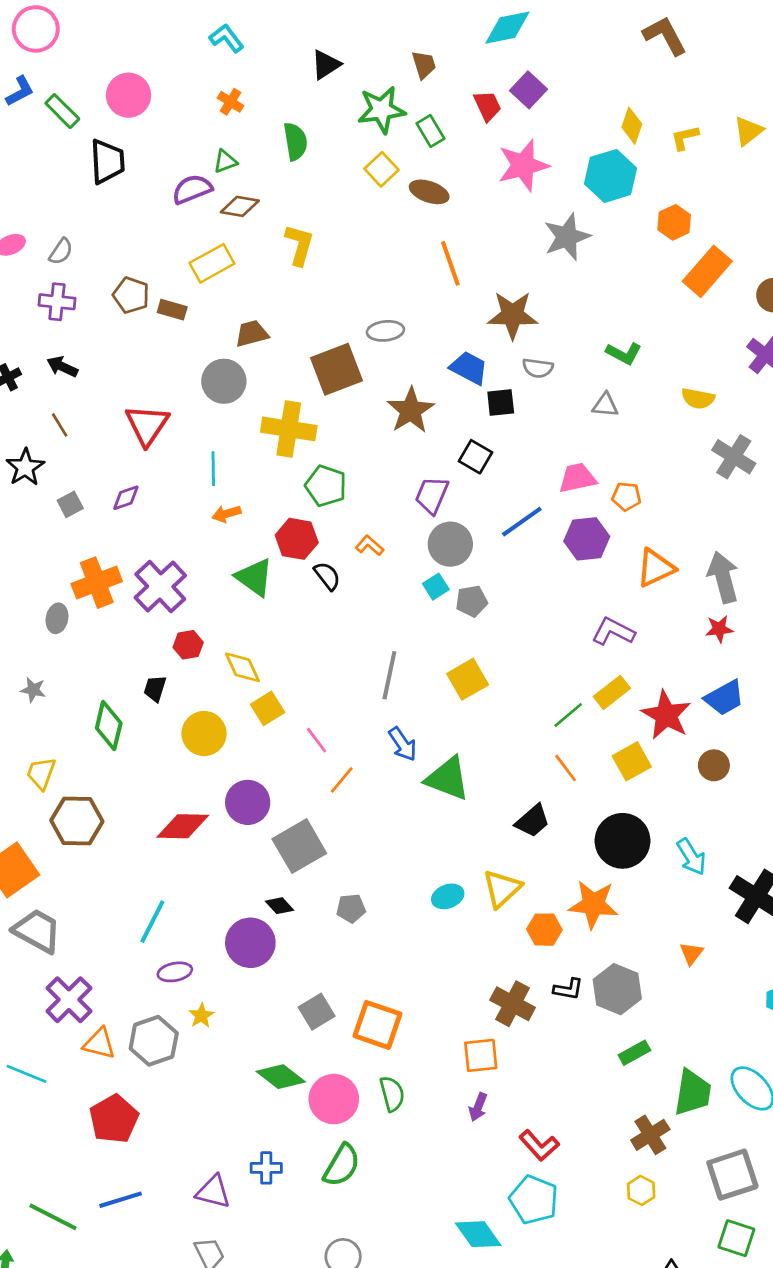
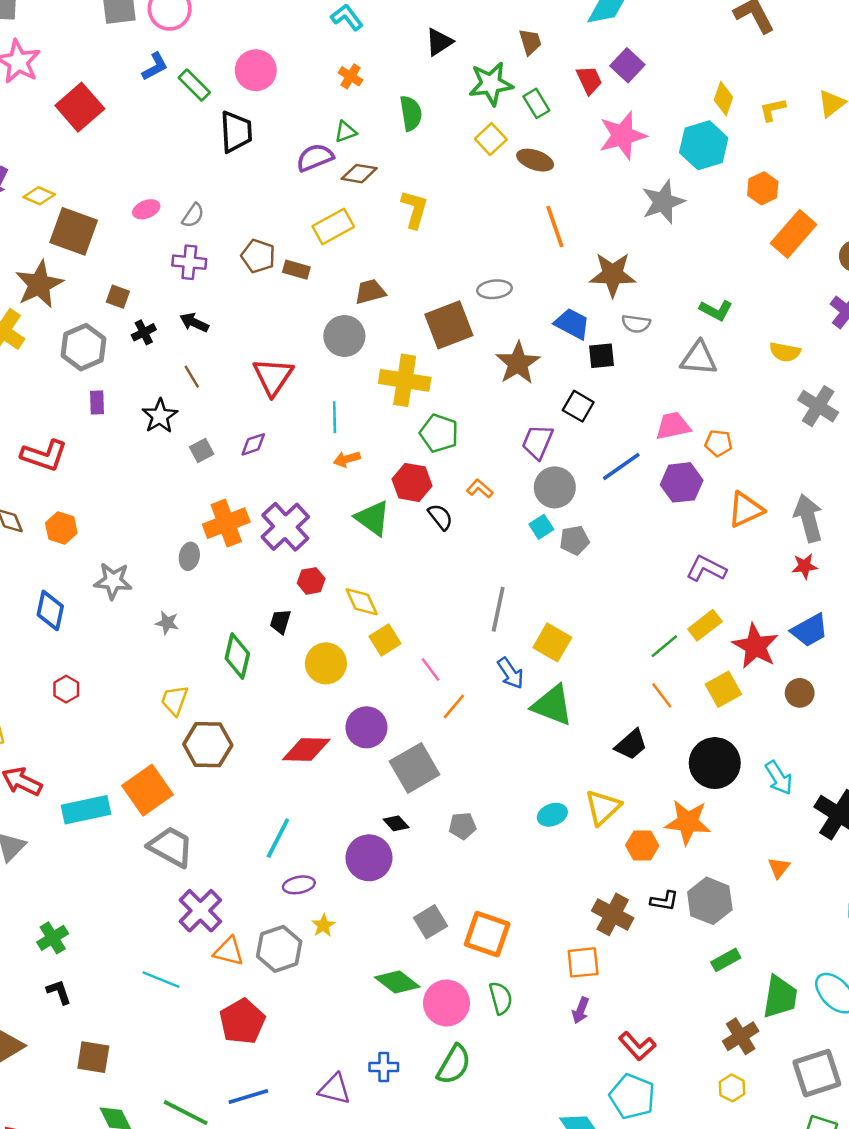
gray triangle: (605, 405) -> (699, 358), size x1.5
yellow square: (468, 679) -> (552, 642), moved, turned -30

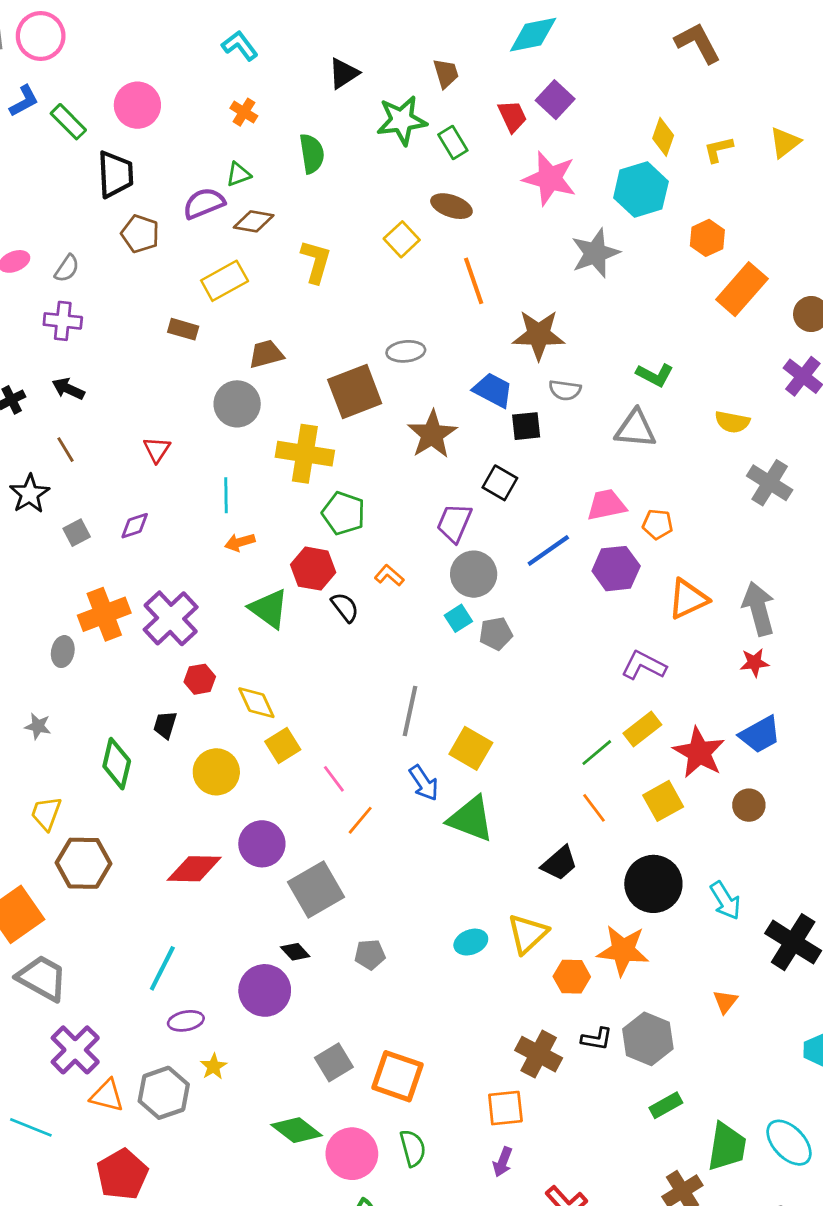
pink star: (622, 135) -> (550, 178), turned 30
yellow square: (491, 139) -> (402, 239), moved
brown pentagon: (258, 256) -> (140, 234), moved
red triangle: (273, 377) -> (157, 450), size x0.6

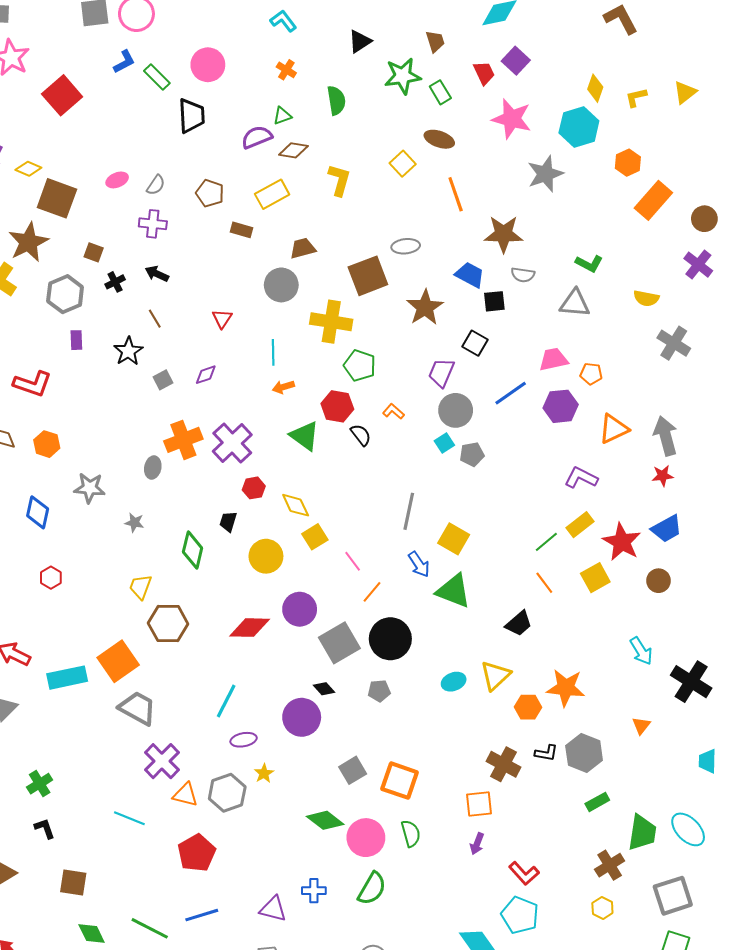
brown pentagon: (140, 234) -> (210, 193), moved
black circle: (653, 884) -> (390, 639), moved

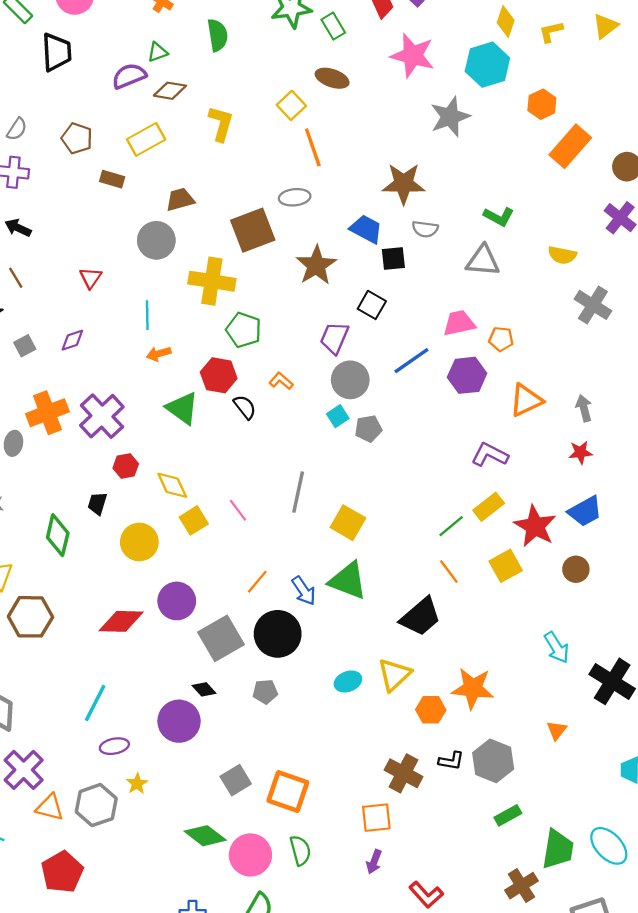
orange line: (456, 194) -> (313, 147), moved
gray arrow: (666, 436) -> (584, 408), size x0.6
pink line: (353, 561) -> (238, 510), moved
blue arrow: (419, 564) -> (304, 591), moved
black trapezoid: (519, 623) -> (421, 617), size x1.4

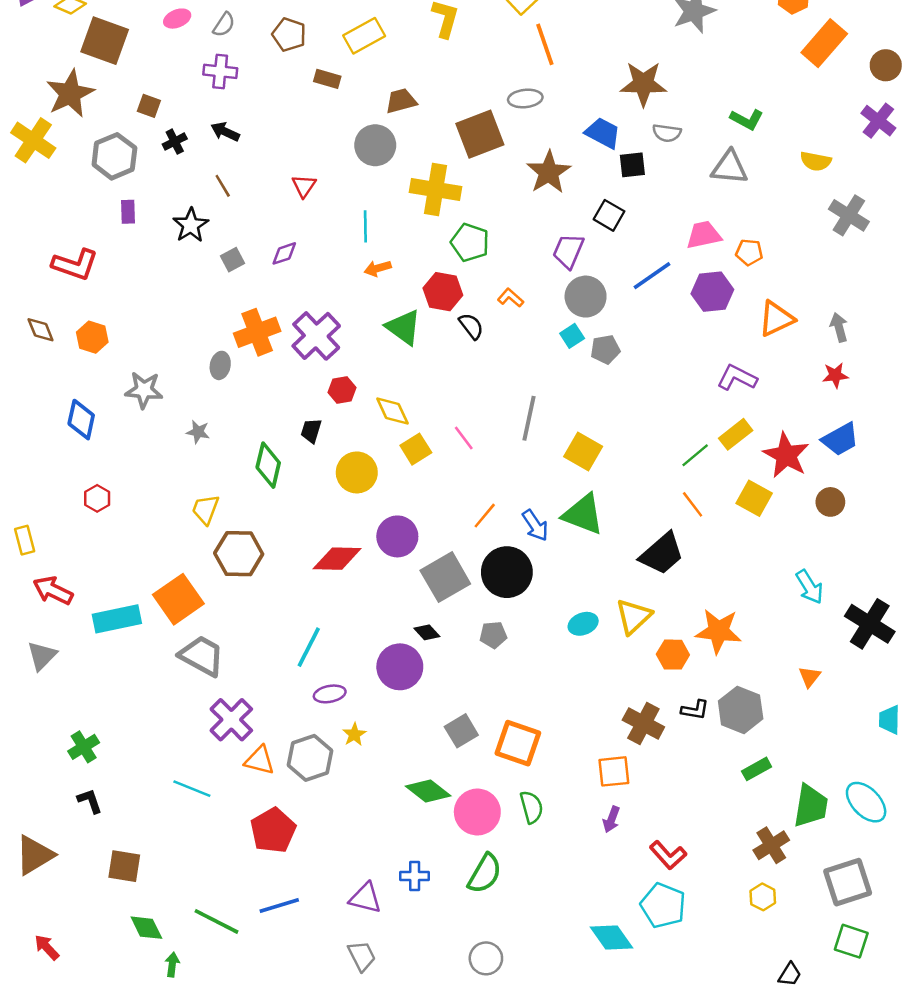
yellow square: (506, 566) -> (754, 498), turned -32

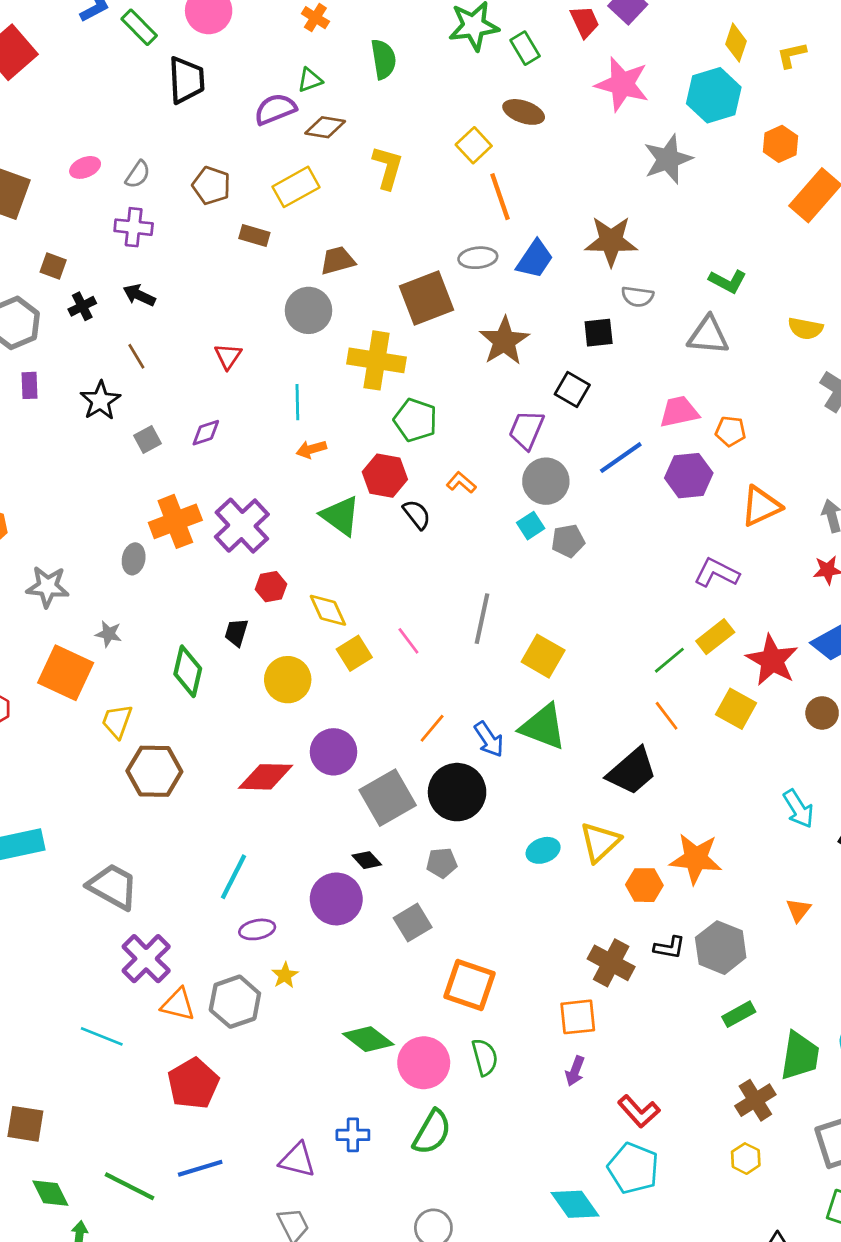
blue trapezoid: (603, 133) -> (535, 259), moved, turned 96
orange square: (178, 599) -> (66, 673), moved, turned -30
gray square: (461, 731) -> (413, 923), moved

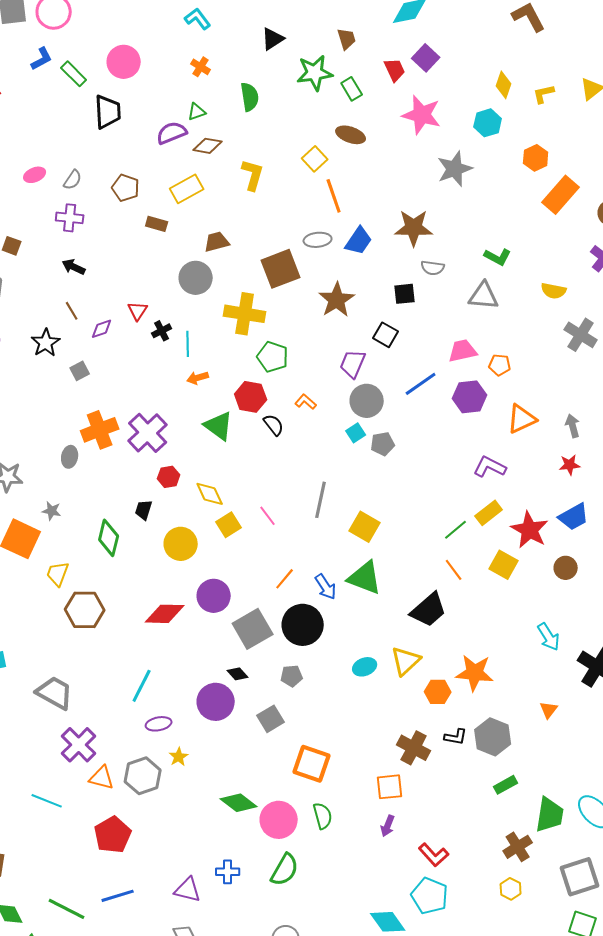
cyan hexagon: (714, 95) -> (488, 123), size x0.7
black cross: (82, 306) -> (162, 331), moved
purple diamond: (206, 433) -> (102, 329), moved

